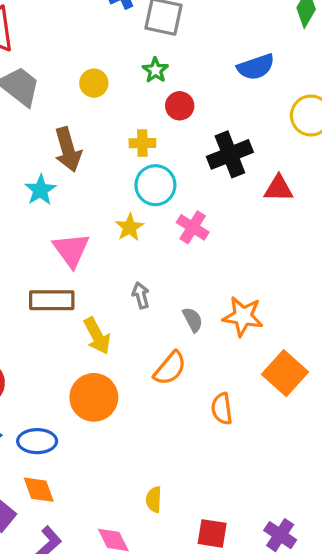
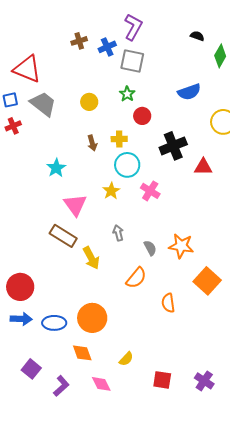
brown arrow: (68, 150) -> (92, 143), moved, size x0.6
brown rectangle: (52, 300) -> (63, 236), turned 32
orange circle: (94, 397) -> (92, 318), moved
orange diamond: (39, 490) -> (82, 353), moved
yellow semicircle: (154, 499) -> (126, 359), turned -140

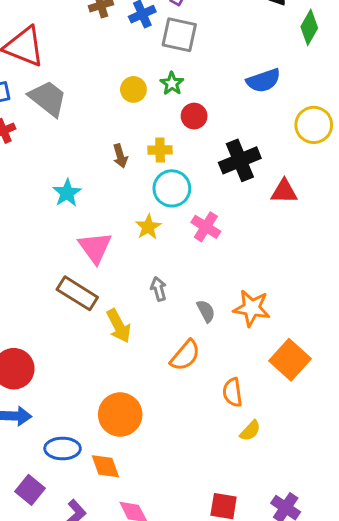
yellow circle: (89, 102) -> (133, 89), moved
blue ellipse: (54, 323) -> (63, 448), moved
yellow semicircle: (126, 359) -> (250, 431), moved

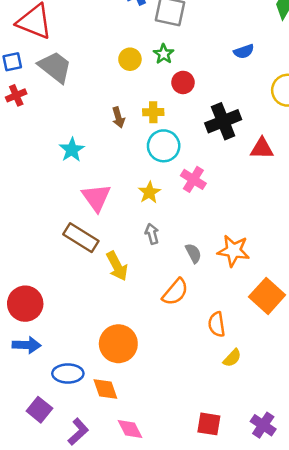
blue semicircle: (263, 81) -> (244, 51), size x0.7
yellow star: (148, 227) -> (149, 192), moved

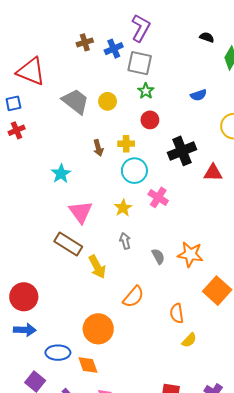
green star: (164, 54) -> (146, 91), moved
gray trapezoid: (55, 67) -> (75, 101), moved
orange semicircle: (175, 292) -> (133, 297), moved

